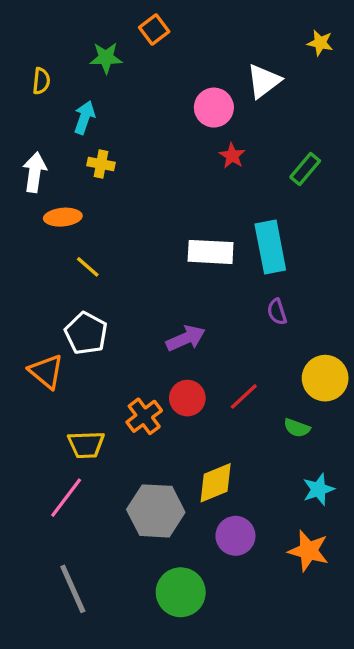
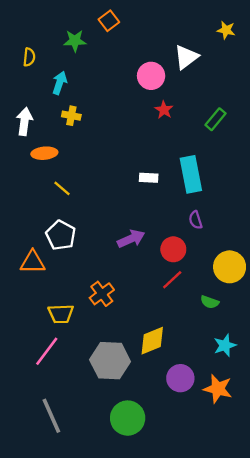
white rectangle: (211, 252) -> (149, 178), size x0.6
orange triangle: (46, 371) -> (33, 262), turned -40
red circle: (187, 398) -> (173, 249), moved
purple circle: (235, 536) -> (180, 378), moved

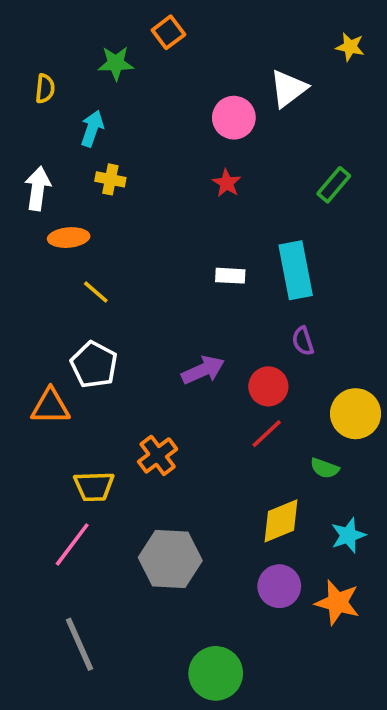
red star: (164, 110) -> (227, 183), moved
yellow diamond: (152, 341) -> (281, 521), moved
green circle: (128, 418) -> (216, 673), moved

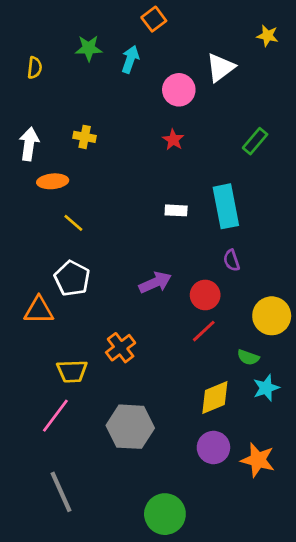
orange square: (168, 32) -> (154, 19), moved
cyan arrow: (92, 129) -> (130, 59), moved
cyan star: (348, 535) -> (266, 388), moved

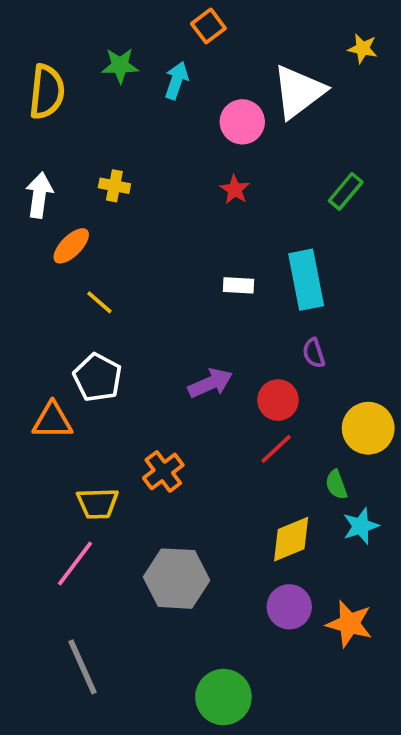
yellow semicircle: (35, 68) -> (47, 92), size x1.8
white triangle: (220, 68) -> (299, 92), size x1.4
orange ellipse: (53, 181) -> (71, 246), turned -40
green semicircle: (248, 357) -> (336, 485), turned 50

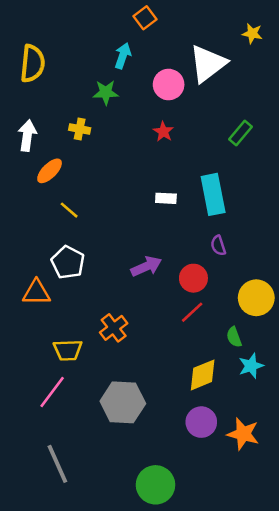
green star: (120, 65) -> (106, 92), moved

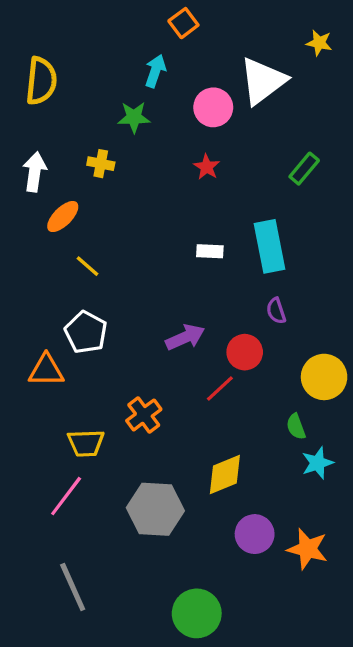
red line: (192, 312) -> (220, 389), moved
yellow diamond: (203, 375) -> (225, 475), moved

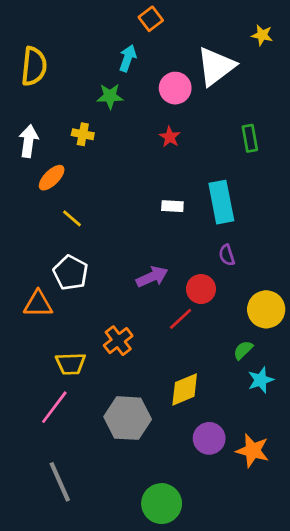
green rectangle: (304, 169) -> (250, 138), turned -50
green semicircle: (296, 427) -> (243, 350), turned 65

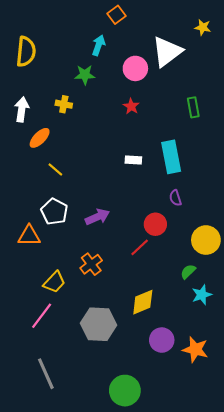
purple arrow: (152, 277) -> (97, 217), moved
yellow trapezoid: (71, 364) -> (54, 282), turned -45

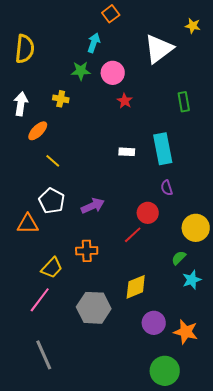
pink circle: (135, 68) -> (113, 73), moved
orange cross: (91, 264) -> (87, 251), turned 35
green circle: (125, 391) -> (165, 371), moved

